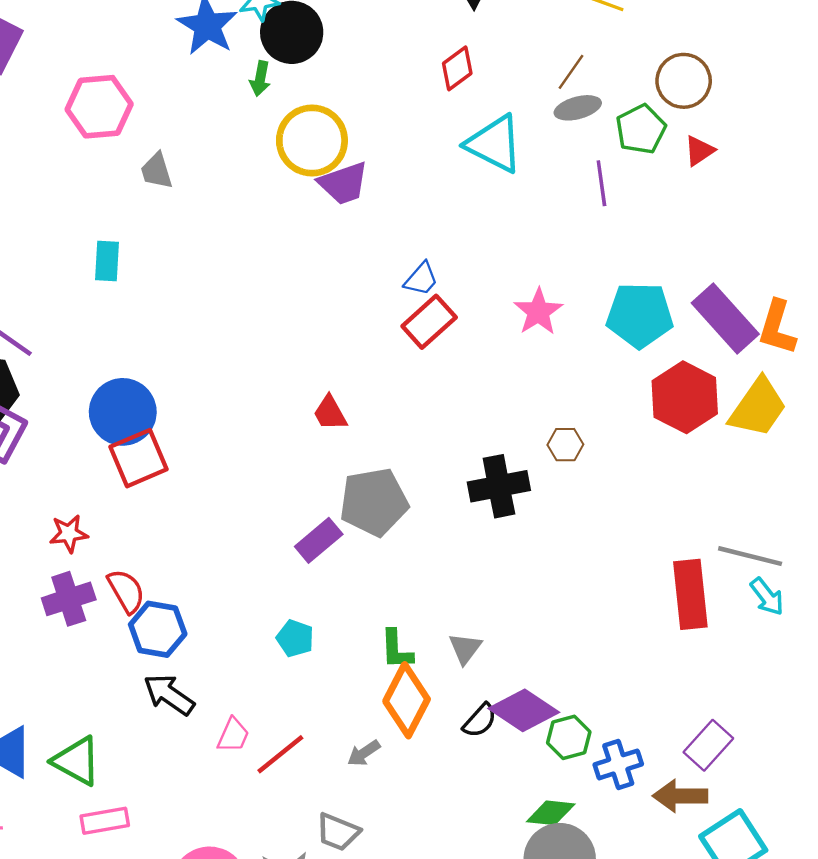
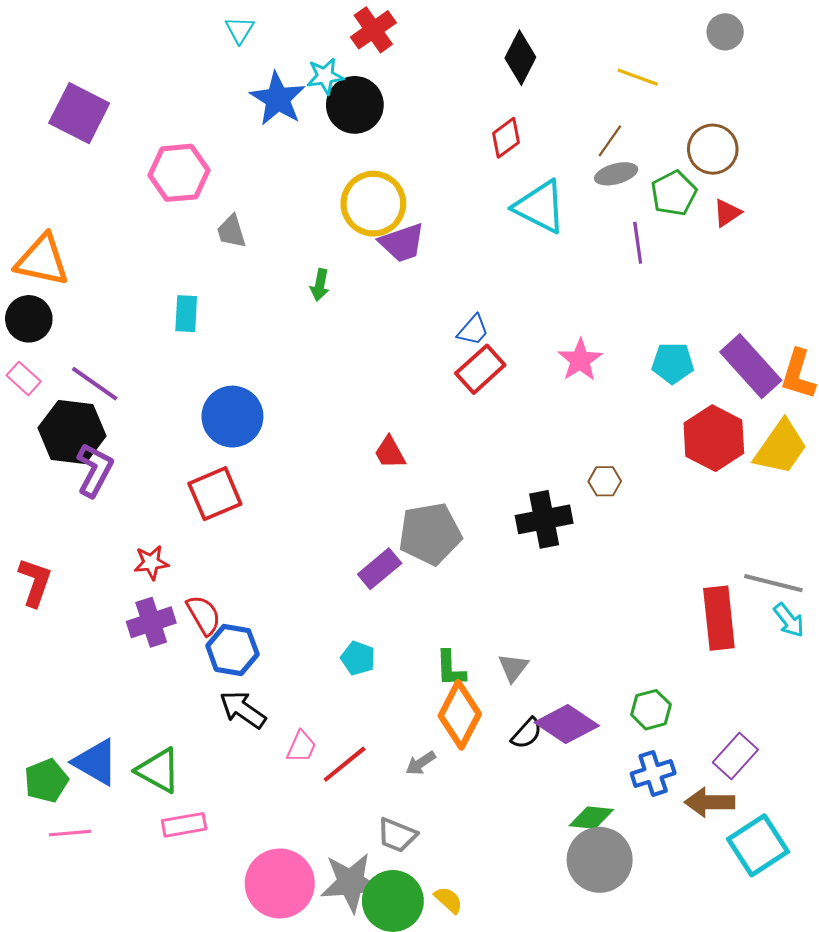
green arrow: (260, 79) -> (320, 285), moved
cyan pentagon: (640, 315) -> (673, 363), size x0.7
blue circle: (123, 412) -> (232, 417), moved
green hexagon: (569, 737) -> (651, 710), moved

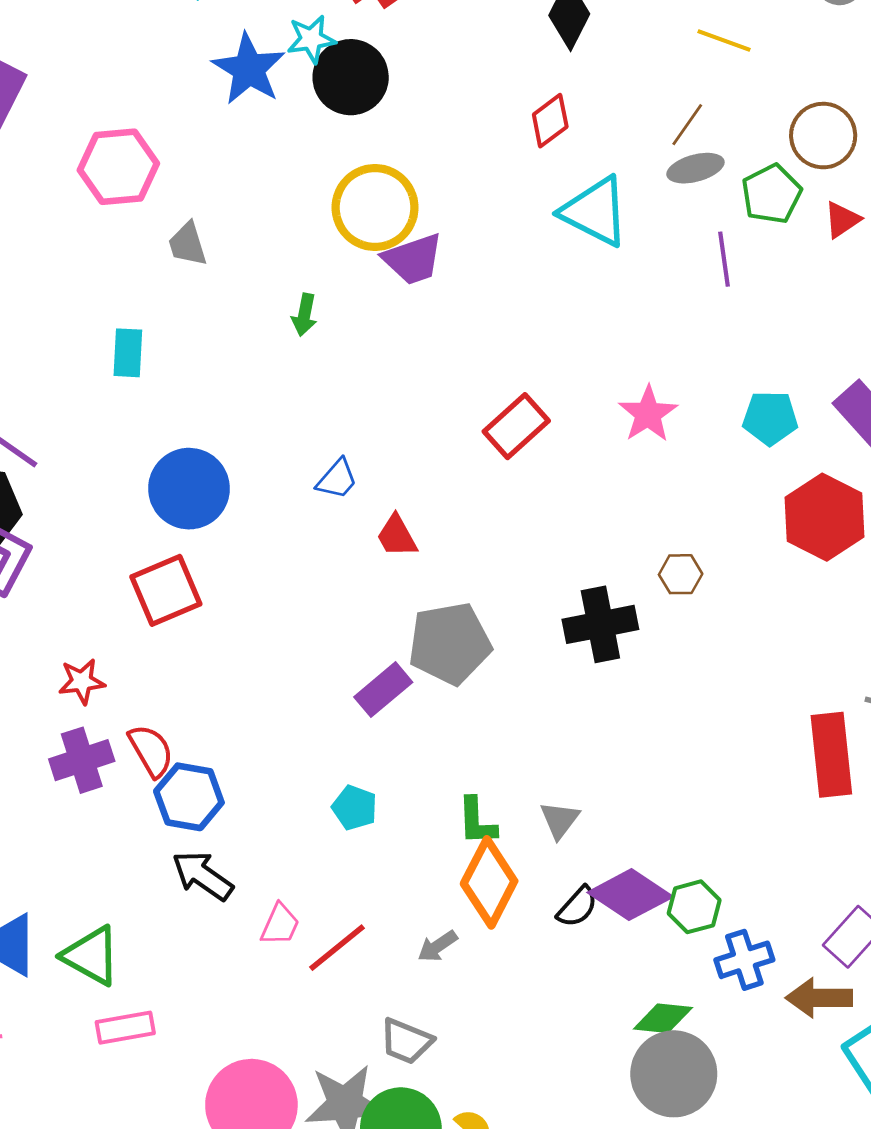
blue trapezoid: (473, 330) -> (337, 479), moved
green hexagon: (651, 710) -> (694, 907), moved

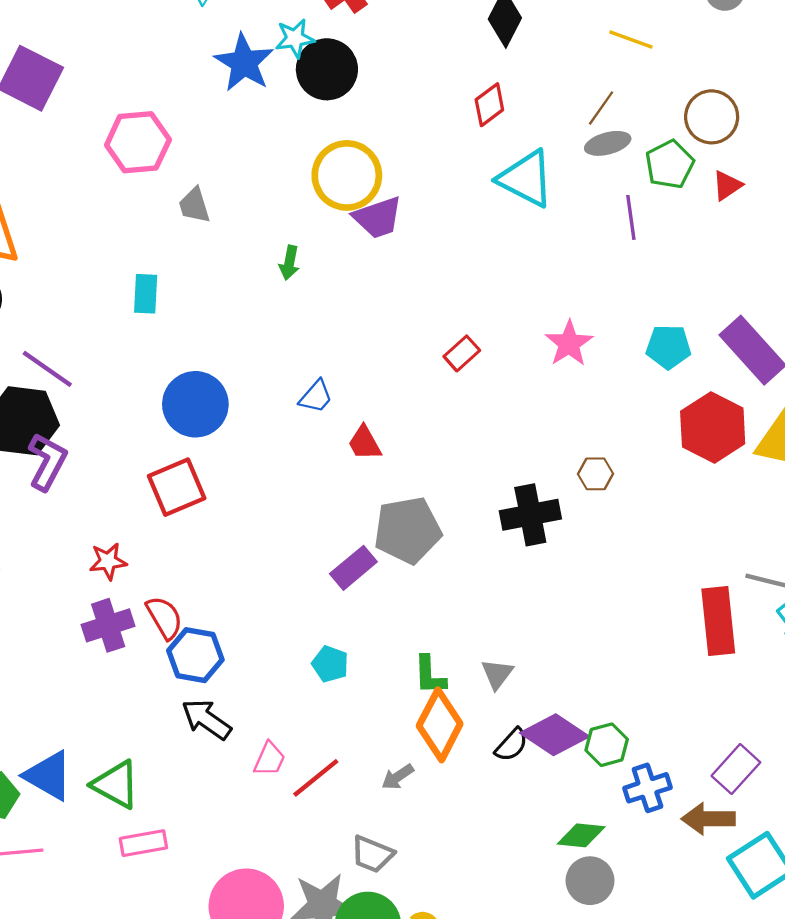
red rectangle: (516, 426) -> (462, 353), size x0.7
gray circle: (674, 1074) -> (590, 881), size x0.7

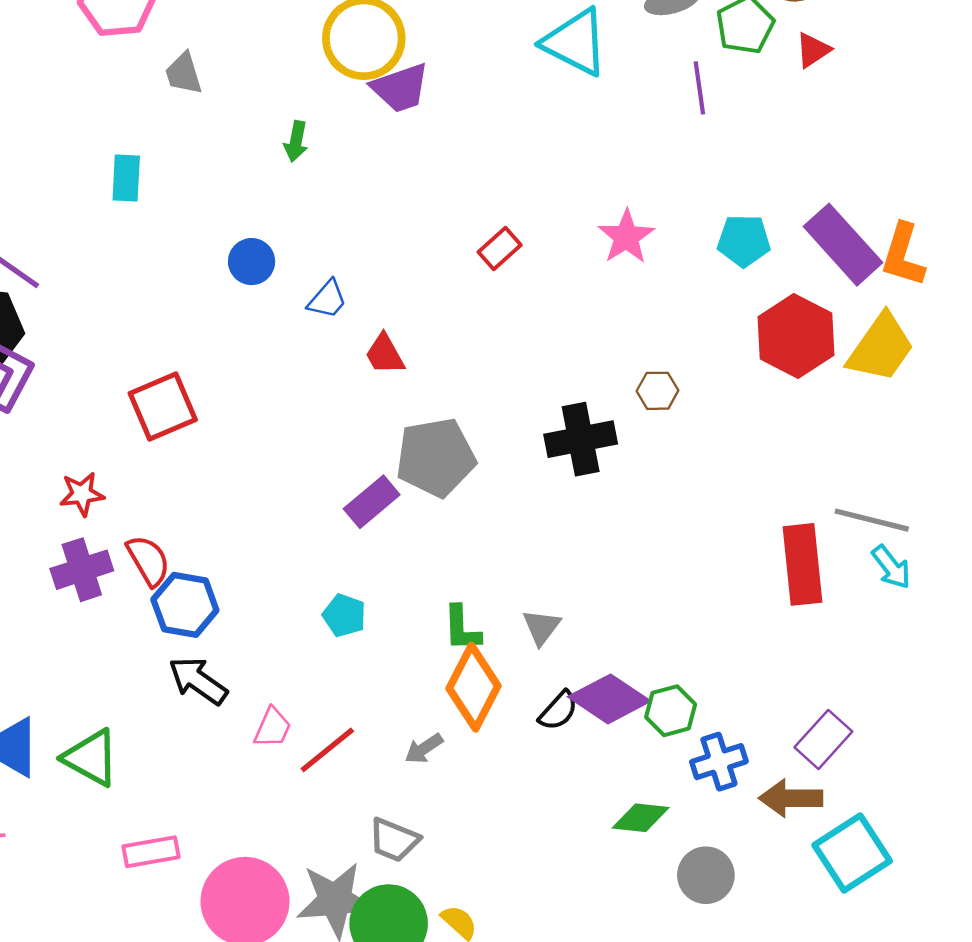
blue circle: (195, 404) -> (252, 262), moved, size x0.6
pink rectangle: (143, 843) -> (151, 852), moved
gray circle: (590, 881) -> (706, 875), moved

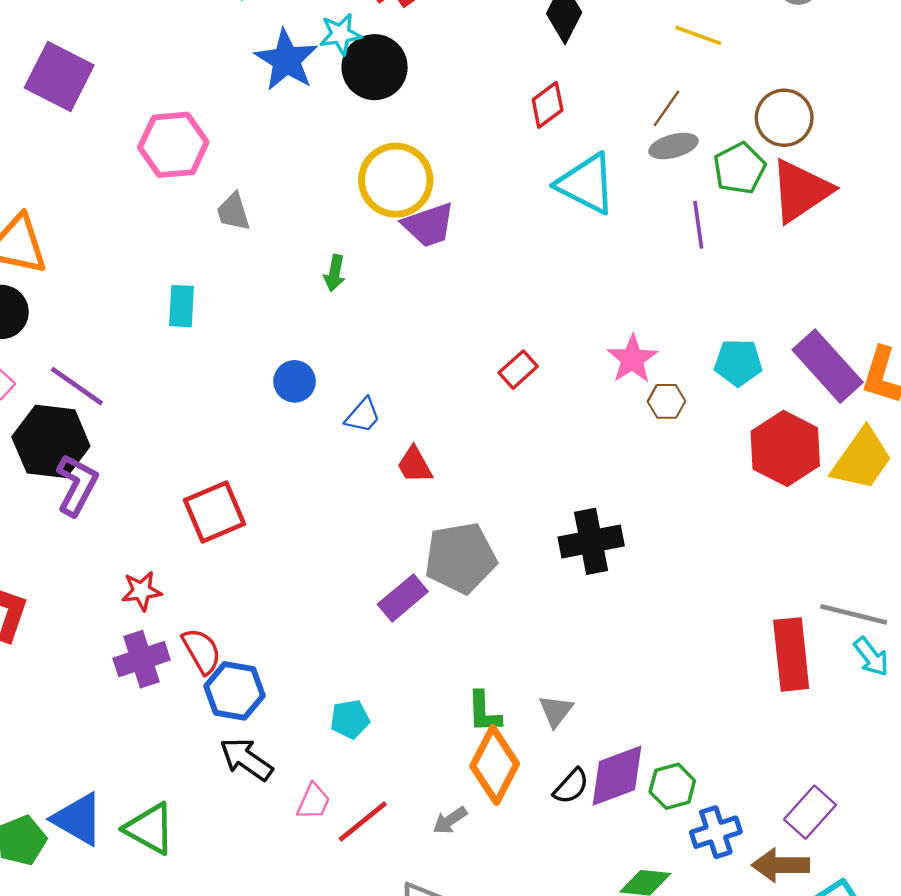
red triangle: (813, 50) -> (801, 191), size x2.0
brown hexagon: (658, 391) -> (666, 401), moved
cyan pentagon: (344, 615) -> (350, 719), moved, turned -30
purple diamond: (609, 699) -> (617, 776), turned -54

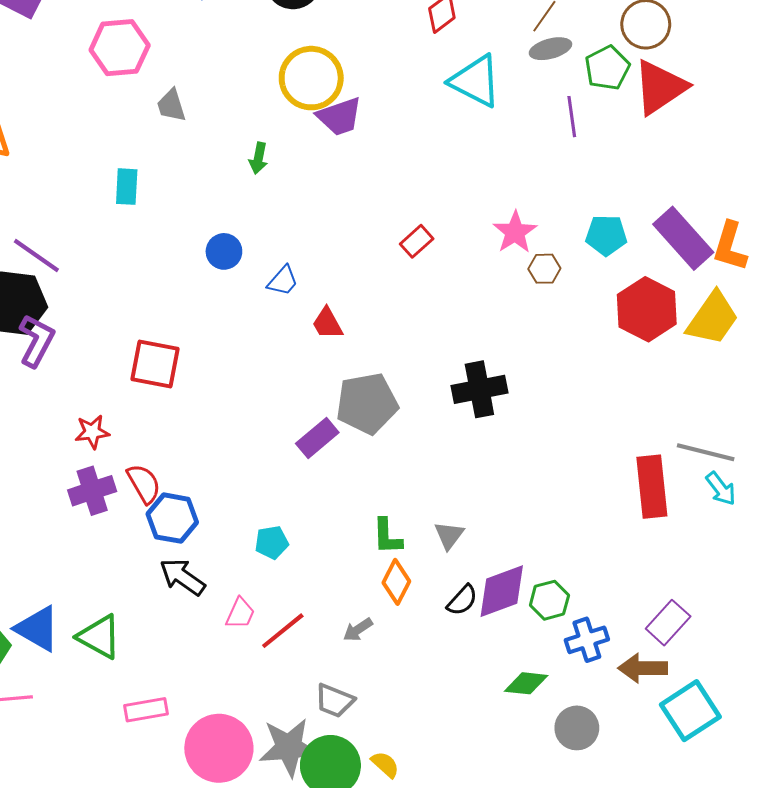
red square: (215, 512) -> (155, 364), turned 34
orange diamond: (495, 765) -> (396, 582), size x0.7

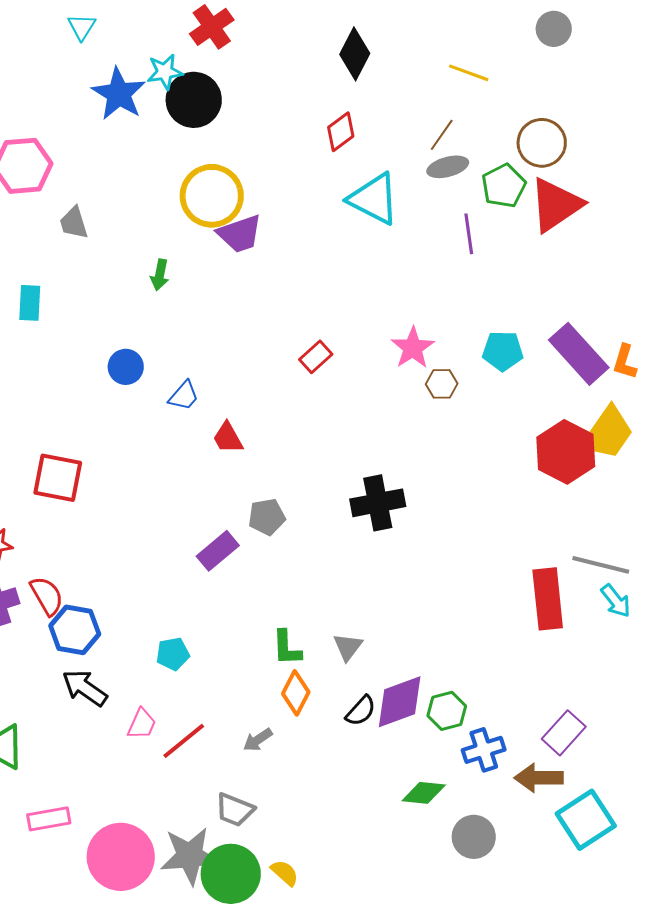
orange L-shape: (730, 246) -> (625, 362), size x0.7
red hexagon: (647, 309) -> (566, 452), moved
gray pentagon: (367, 404) -> (267, 517), size x0.6

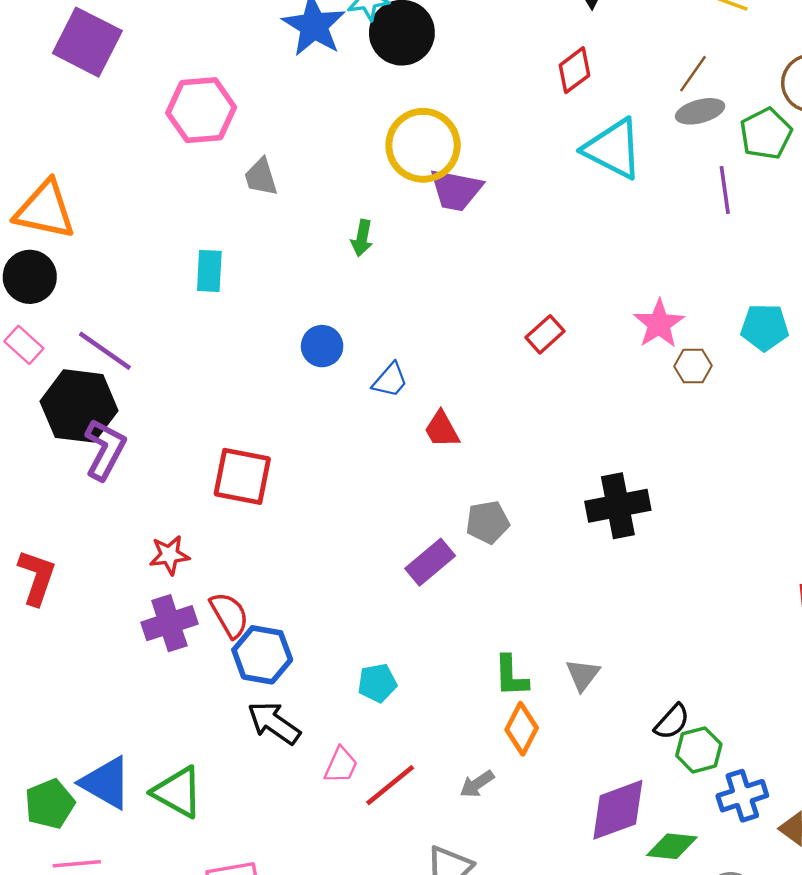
purple trapezoid: (240, 234) -> (456, 190), turned 30
purple diamond: (400, 702) -> (618, 810), moved
black semicircle: (361, 711) -> (672, 722), moved

